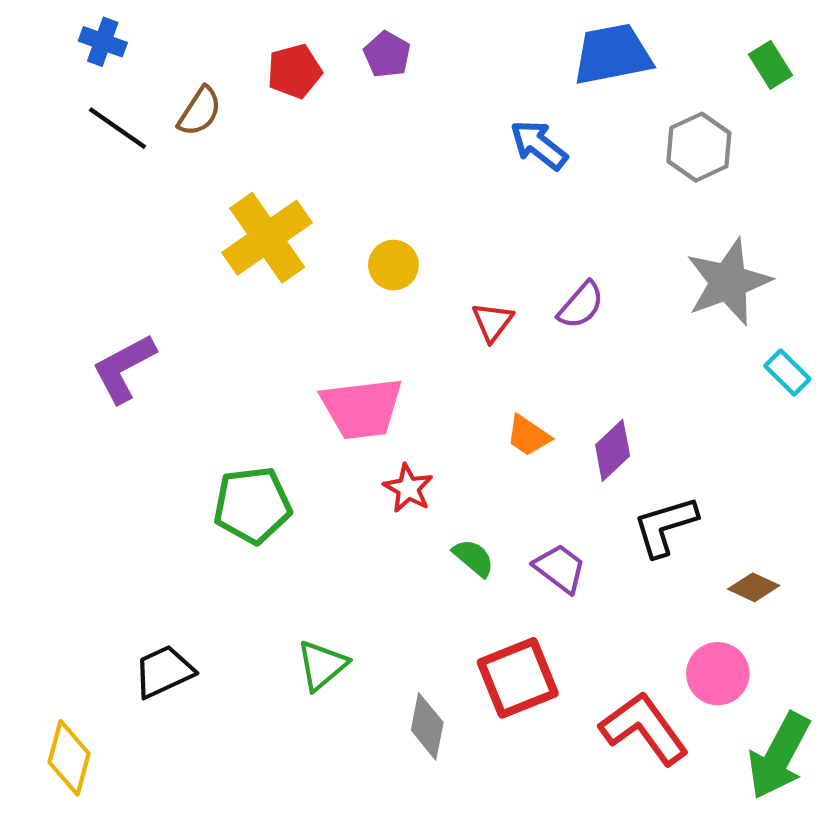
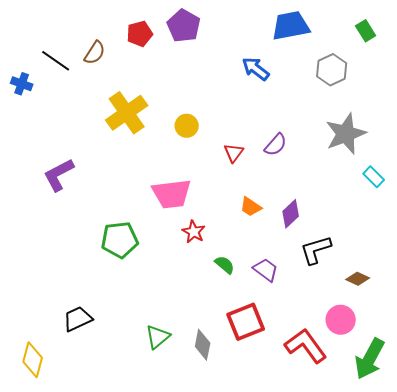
blue cross: (103, 42) -> (22, 84), moved
purple pentagon: (387, 54) -> (184, 26), size x1.5
green triangle: (322, 665) -> (158, 337), moved

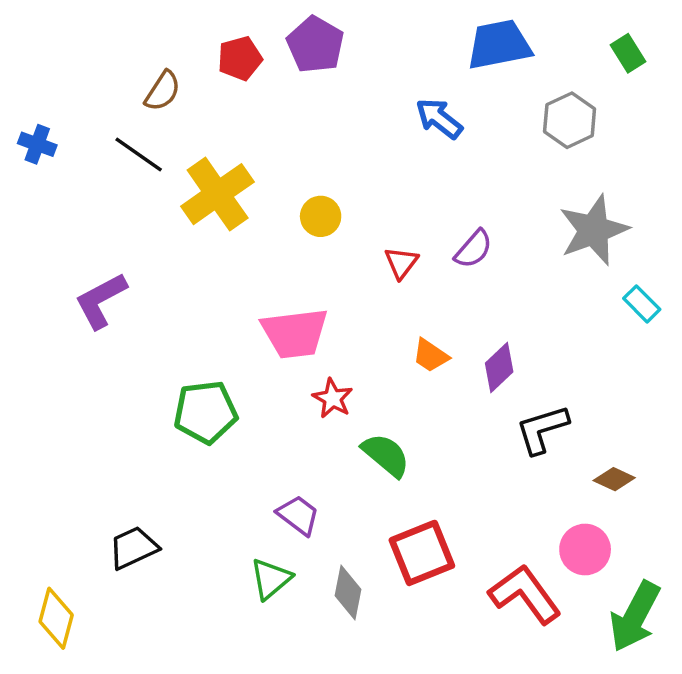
black line: (56, 61) -> (139, 155), moved
green semicircle: (225, 265) -> (386, 455), size x1.4
purple trapezoid: (266, 270) -> (298, 515), moved

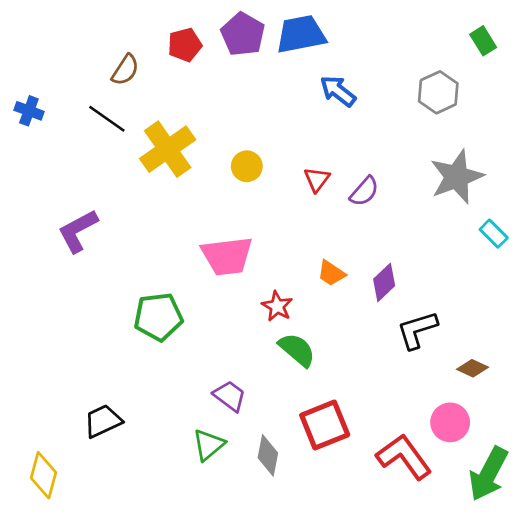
blue trapezoid: (499, 45) -> (301, 34), moved
red triangle: (401, 263) -> (317, 179), moved
red star: (333, 398) -> (277, 306), moved

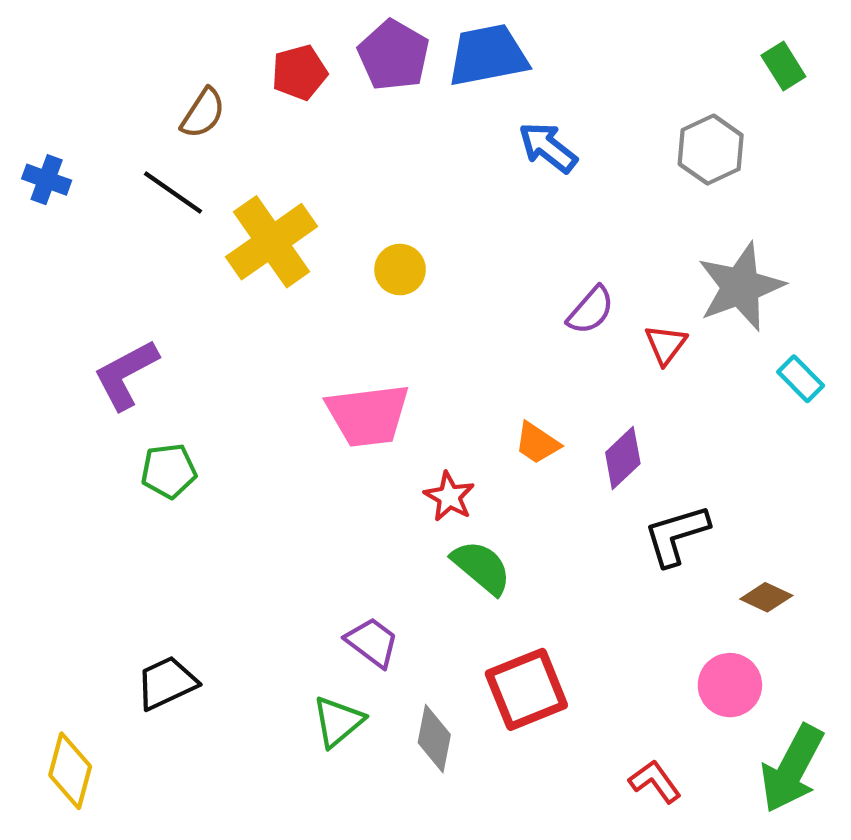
red triangle: (317, 179) -> (666, 344), moved
green pentagon: (158, 317) -> (169, 471), moved, size x0.7
red L-shape: (404, 457) -> (655, 781), moved, size x0.6

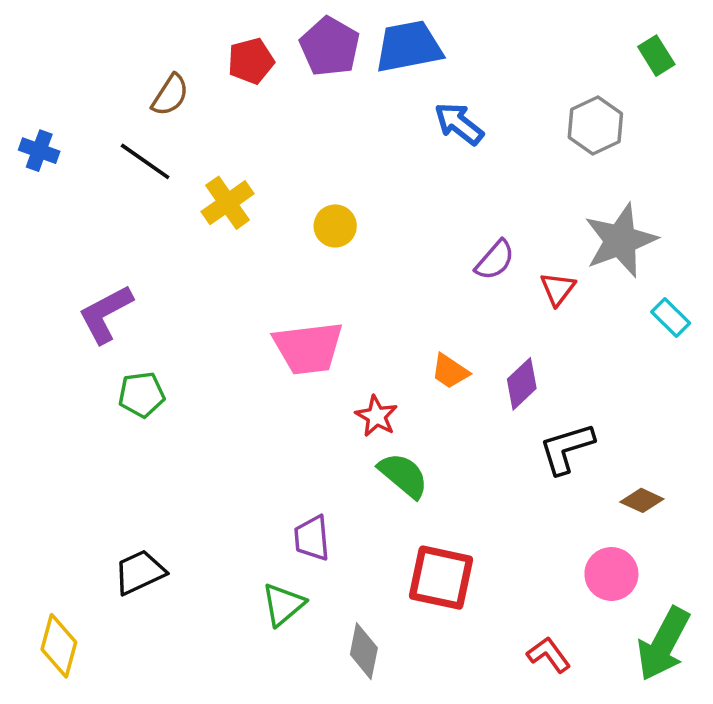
yellow cross: (272, 242) -> (228, 203), size x0.7
purple trapezoid: (372, 642) -> (312, 538), turned -132
red square: (526, 689) -> (441, 578), turned 34
gray diamond: (434, 739) -> (364, 651), moved

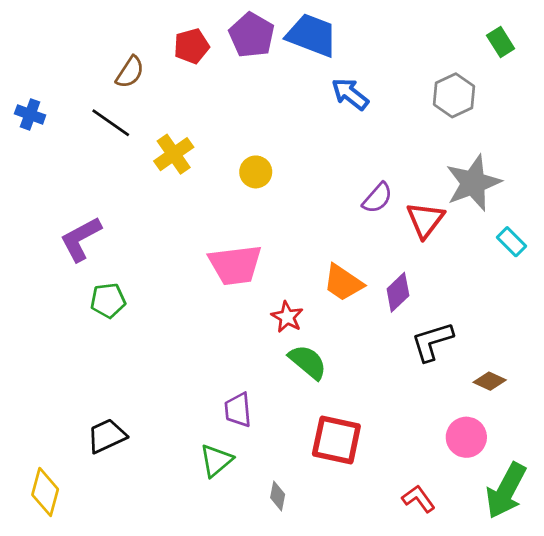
blue trapezoid: (409, 47) -> (312, 35), turned 32
red triangle: (558, 289) -> (425, 220), size x1.4
orange trapezoid: (450, 371) -> (343, 283), size x1.4
gray diamond: (364, 651) -> (278, 496), size x0.7

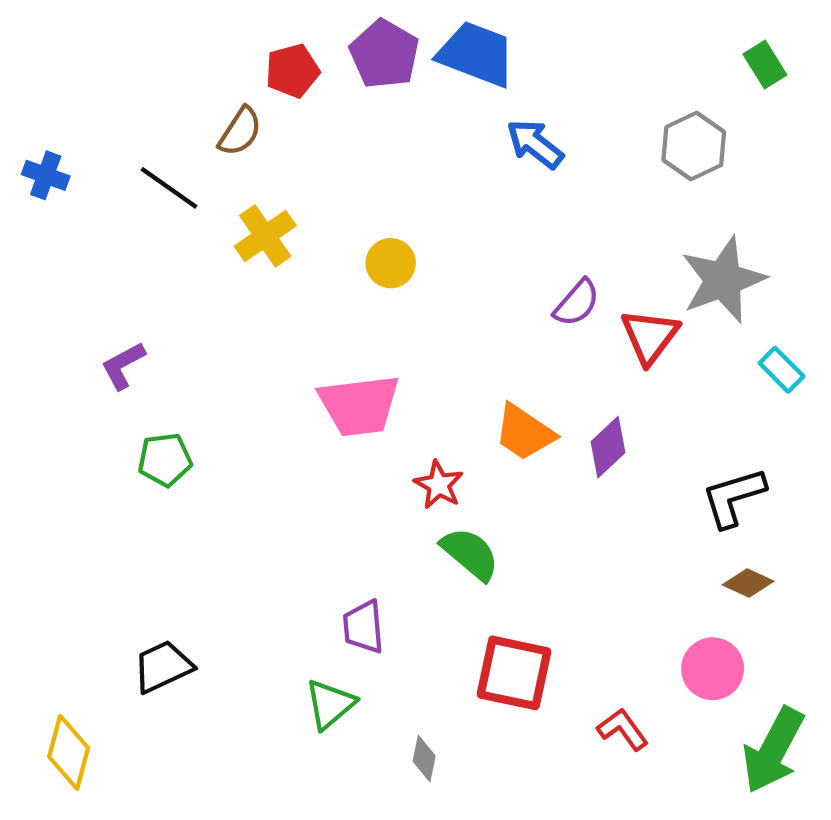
brown semicircle: (130, 72) -> (240, 131), moved
purple L-shape: (81, 239) -> (123, 366), size x0.7
black L-shape: (432, 342) -> (734, 497), moved
red L-shape: (418, 499) -> (623, 729), moved

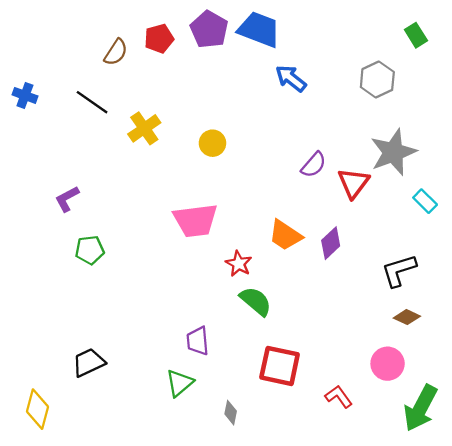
brown semicircle: (240, 131) -> (116, 52), moved

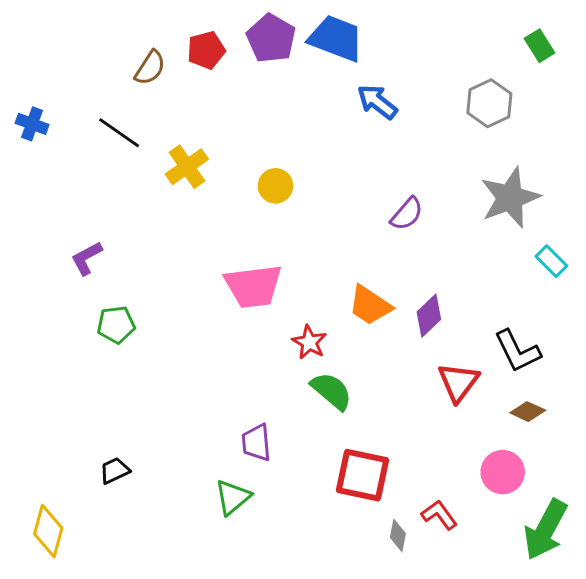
red triangle: (353, 183) -> (458, 382), moved
black L-shape: (399, 270) -> (517, 351), turned -99
black trapezoid: (89, 363) -> (115, 471), size x0.7
gray diamond: (231, 413) -> (398, 536), moved

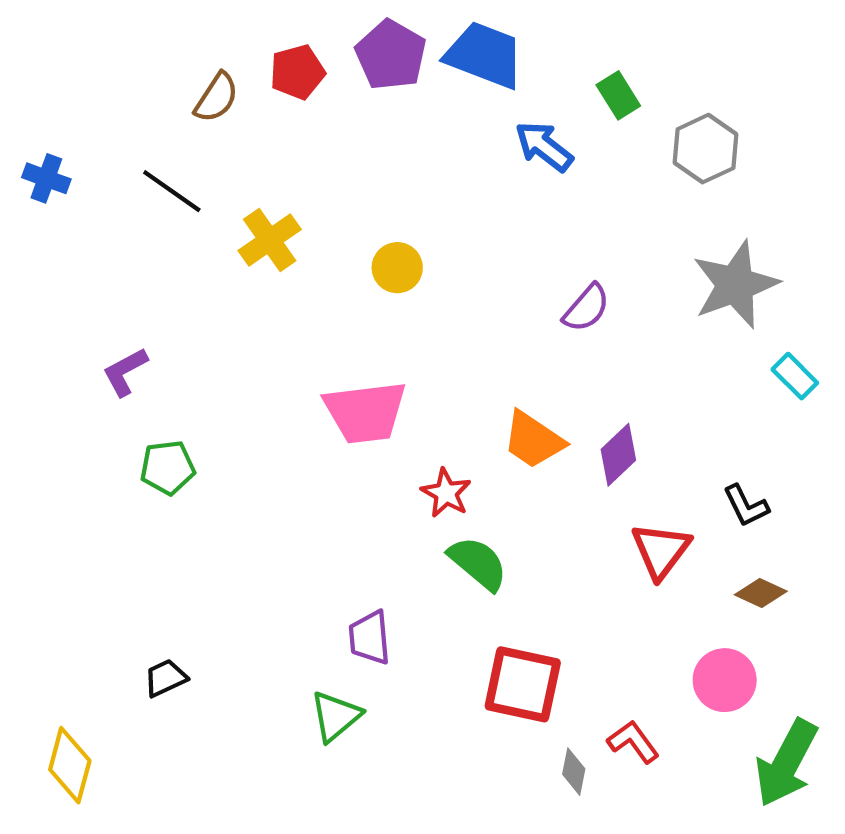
green rectangle: (540, 46) -> (618, 95), moved
black L-shape: (517, 351) -> (746, 506), size x0.7

